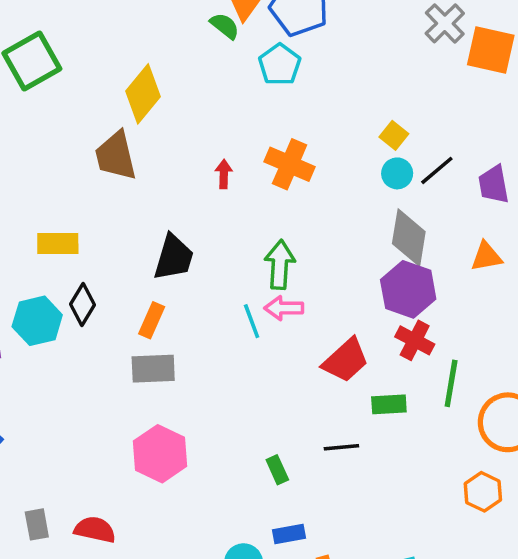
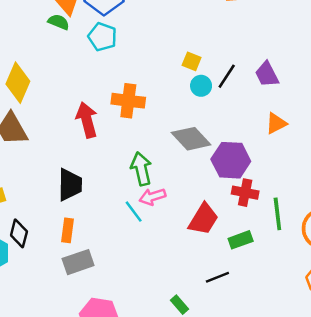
red arrow: (224, 174) -> (87, 120), size x1.8
gray diamond: (409, 238) -> (191, 139), moved, turned -36

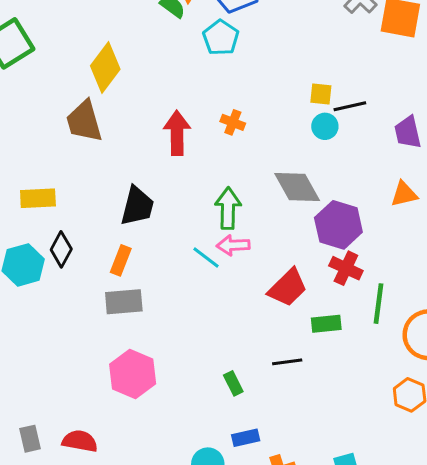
yellow square: (192, 61) -> (321, 94), turned -30
black line: (227, 76) -> (350, 106), moved, turned 30
orange cross: (128, 101) -> (233, 122), size x0.6
cyan line: (134, 212) -> (206, 258), turned -30

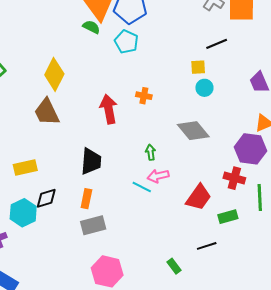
black line: (350, 106) -> (217, 44), moved
green arrow: (228, 208) -> (151, 152), size x0.6
purple hexagon: (338, 225) -> (251, 149), moved
black diamond: (61, 249) -> (46, 198), turned 55

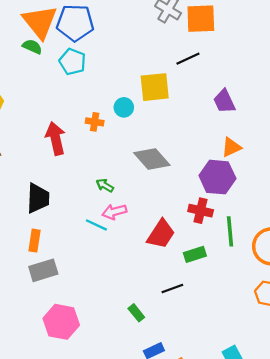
black line: (217, 44) -> (188, 59), moved
yellow square: (198, 67) -> (155, 87), size x1.8
cyan circle: (204, 88) -> (124, 107), moved
green arrow: (151, 152) -> (105, 185), turned -49

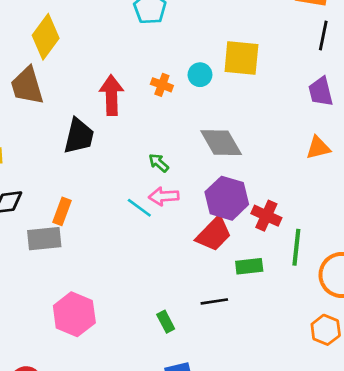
black line: (188, 59) -> (323, 35), moved, turned -65
purple hexagon: (217, 177) -> (227, 198), moved
black trapezoid: (38, 198) -> (79, 136), moved
gray rectangle: (43, 270) -> (44, 239), moved

